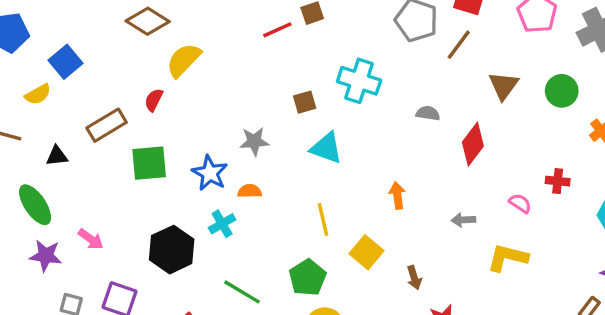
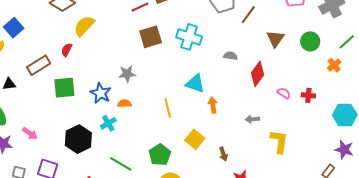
brown square: (305, 102) -> (151, 37), moved, size x1.6
cyan triangle: (326, 148) -> (195, 84), moved
pink semicircle: (520, 203) -> (284, 93), moved
yellow line: (323, 220) -> (168, 108), moved
yellow L-shape: (508, 258) -> (279, 141), turned 85

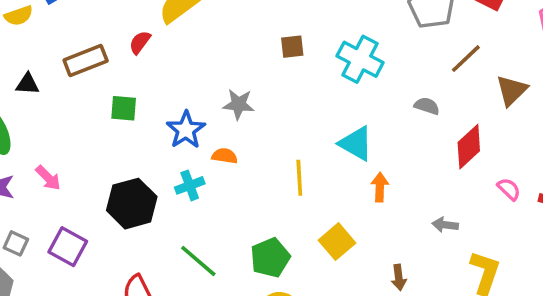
brown line: (248, 15) -> (466, 59), moved
brown square: (151, 37) -> (292, 47), size x0.6
green square: (64, 88) -> (124, 108), size x0.7
brown arrow: (223, 154) -> (399, 277), moved

